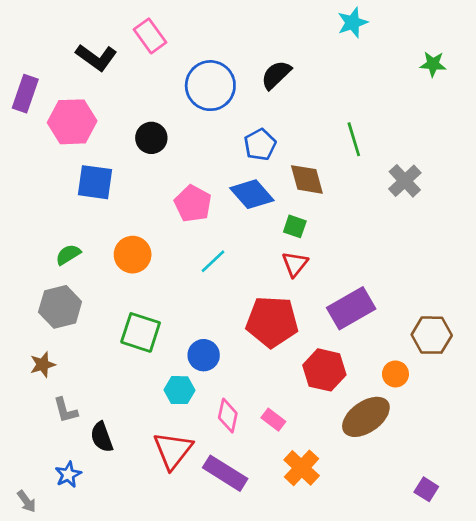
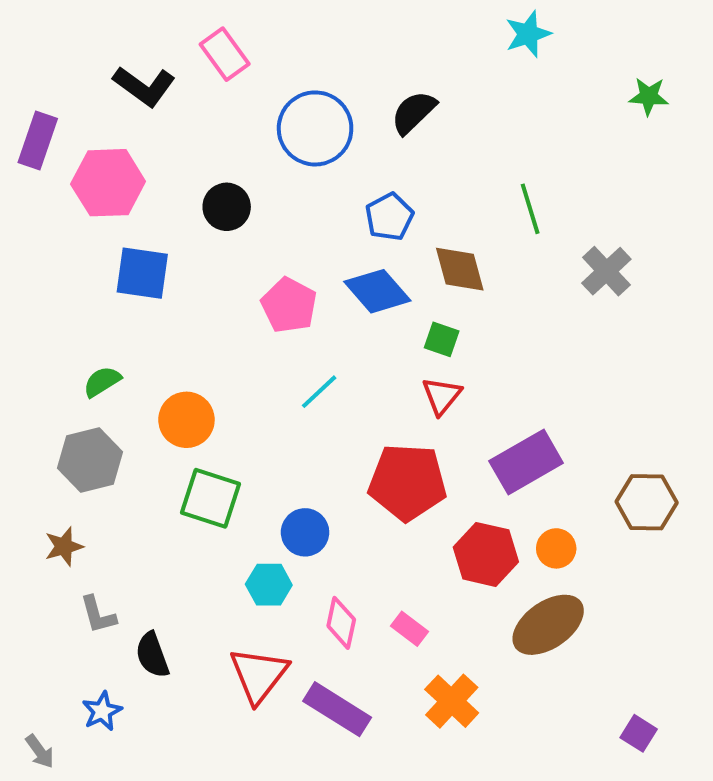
orange circle: (133, 255) -> (186, 420), moved
orange circle: (395, 374) -> (556, 548), moved

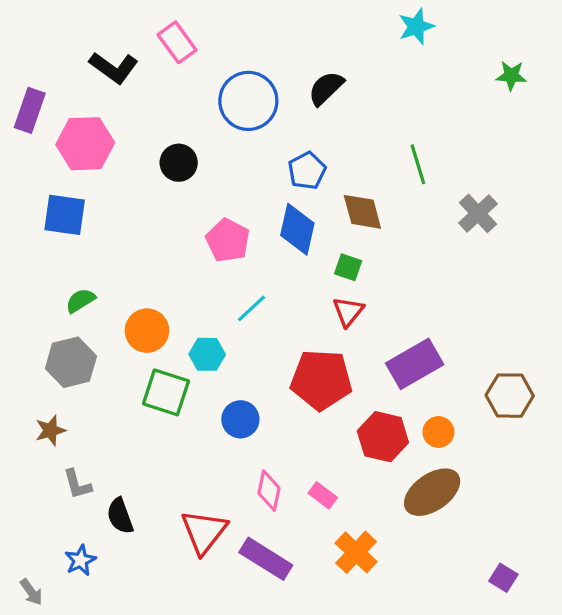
blue square: (142, 273) -> (65, 215), moved
blue diamond: (377, 291) -> (297, 229), turned 54
cyan hexagon: (269, 585) -> (207, 354), moved

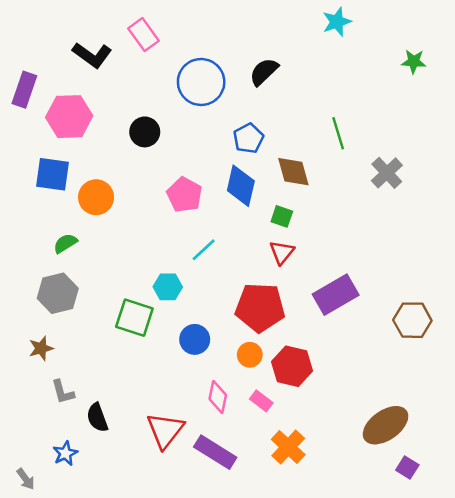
orange circle: (147, 331) -> (96, 197), moved
orange circle: (438, 432) -> (250, 355), moved
red hexagon: (383, 437) -> (292, 366), moved
brown ellipse: (432, 492) -> (386, 425), moved

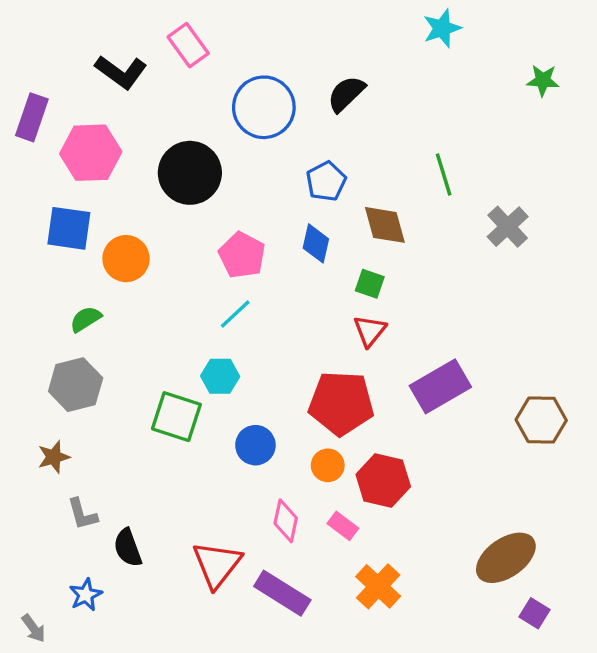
black circle: (145, 132) -> (190, 173), size x1.6
blue diamond: (241, 186) -> (316, 243), size x0.7
cyan line: (204, 250) -> (235, 314), moved

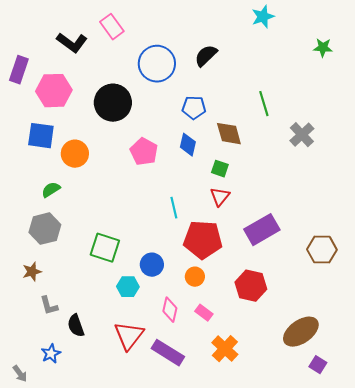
blue pentagon: (326, 181) -> (194, 108), turned 30
cyan line: (235, 314) -> (174, 208), moved, turned -60
cyan hexagon: (220, 376) -> (128, 287), moved
red hexagon: (383, 480) -> (251, 286), moved

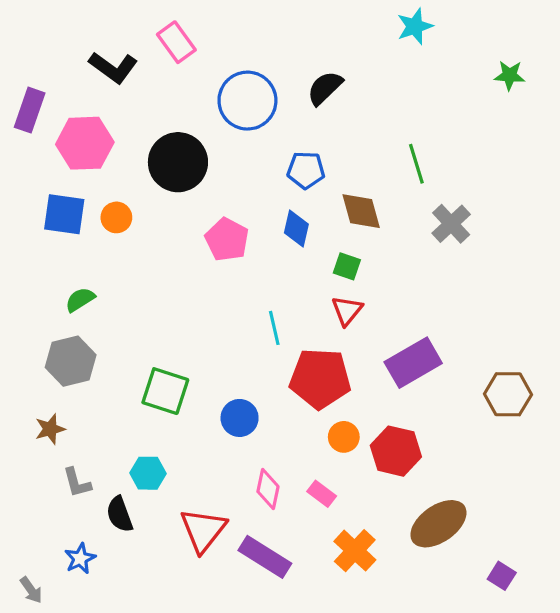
gray cross: (302, 135) -> (451, 224), moved
orange circle: (75, 154) -> (116, 217), moved, size x0.7
orange circle: (195, 277) -> (344, 437), moved
cyan hexagon: (128, 287) -> (148, 473), moved
brown ellipse: (301, 332) -> (438, 524), moved

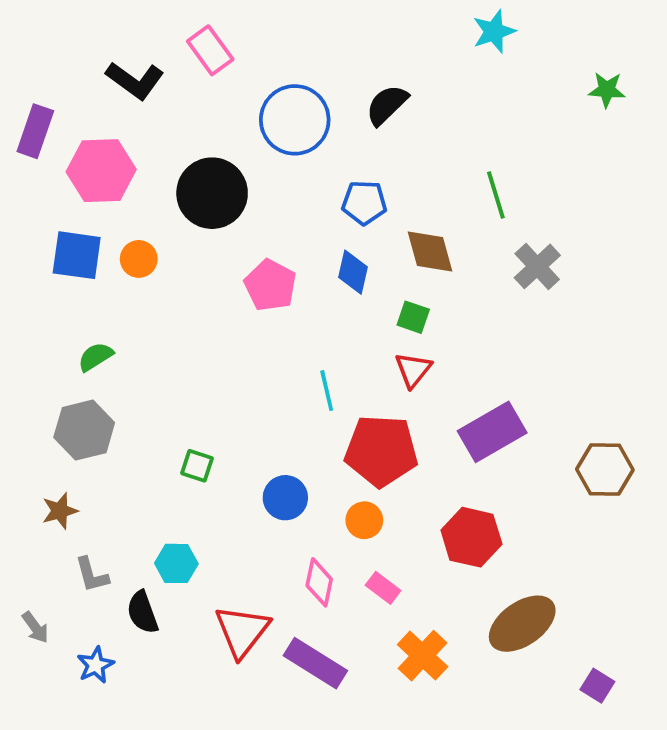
green square: (165, 391) -> (197, 466), size x0.6
orange circle: (344, 437) -> (364, 520), moved
gray arrow: (31, 590) -> (35, 627), moved

